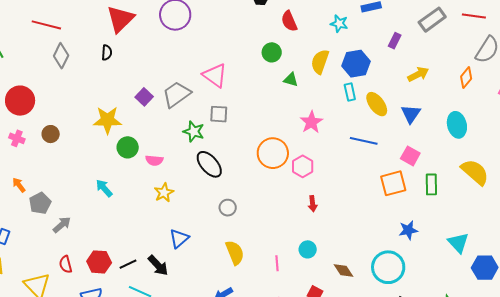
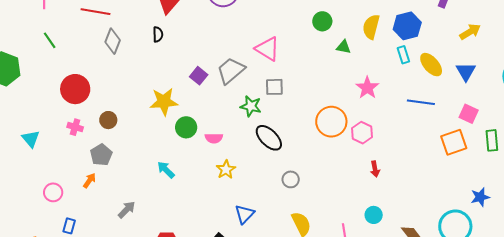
orange arrow: (19, 185) -> (89, 180), moved, turned 77
gray pentagon: (40, 203) -> (101, 155), moved
blue star: (408, 230) -> (480, 197), moved

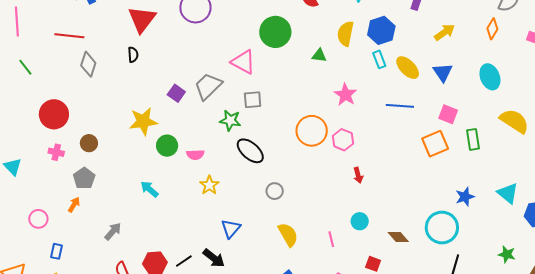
green circle: (322, 21) -> (275, 32), moved, size x1.6

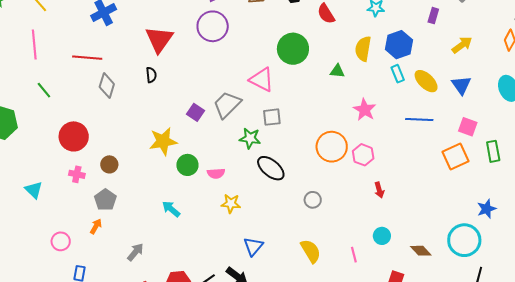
yellow star: (209, 185) -> (231, 204), turned -30
gray circle: (275, 191) -> (313, 200), moved

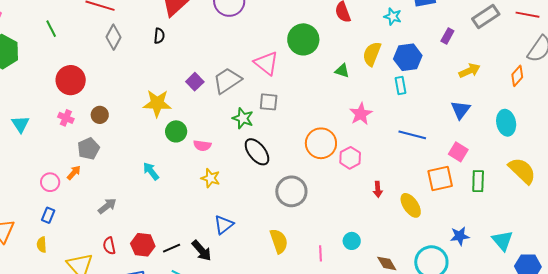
yellow ellipse: (426, 81) -> (411, 205), moved
red arrow: (379, 190) -> (378, 189), moved
gray circle: (313, 200) -> (291, 191), size x1.8
pink circle: (61, 241) -> (50, 182), moved

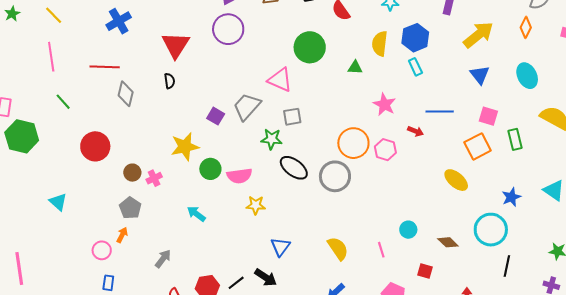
yellow arrow: (469, 71) -> (478, 35), size x1.5
pink cross: (66, 118) -> (154, 178), moved, turned -35
pink semicircle: (202, 146) -> (239, 176), size x1.4
red arrow: (378, 189) -> (416, 131), moved, turned -49
gray circle: (291, 191) -> (335, 176), moved

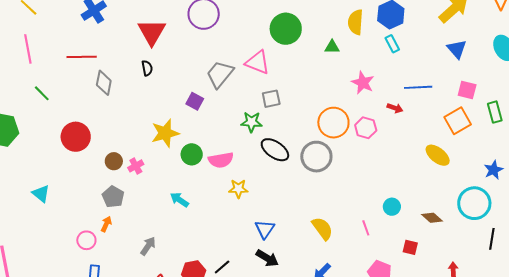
gray trapezoid: (247, 107) -> (220, 74), moved
black arrow: (266, 278) -> (267, 258), moved

